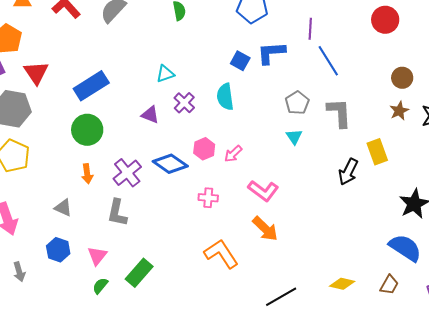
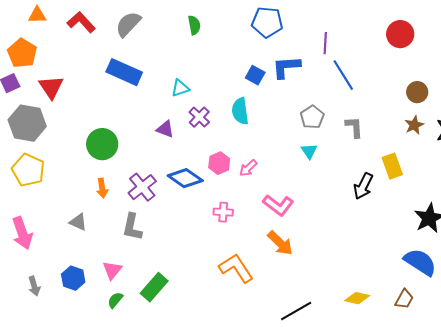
blue rectangle: (91, 86) -> (124, 72), moved, turned 56
gray L-shape: (339, 113) -> (354, 127), size x0.7
blue hexagon: (58, 250) -> (73, 278), moved

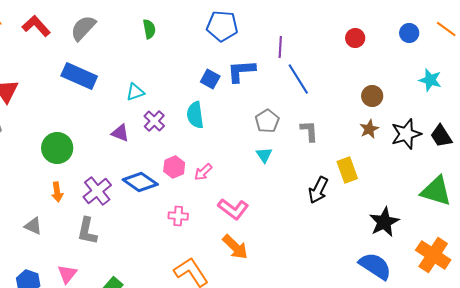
red circle: (400, 34) -> (355, 38), size x0.7

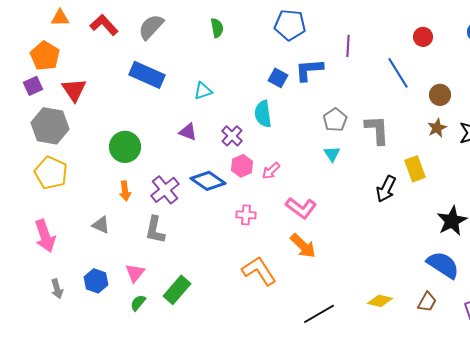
blue line: (298, 79) -> (398, 73), moved
purple cross: (154, 121) -> (232, 136), moved
gray L-shape: (309, 131) -> (377, 130), size x1.4

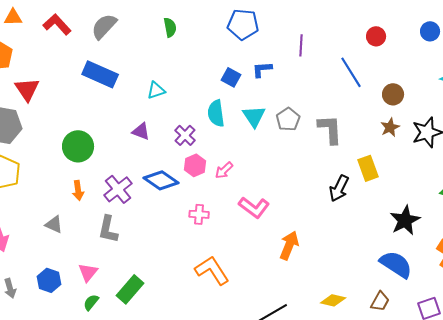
blue L-shape: (309, 70) -> (262, 69), size x0.7
cyan triangle: (332, 154) -> (254, 116), moved, size x1.4
orange arrow: (303, 246) -> (289, 245), moved, turned -112

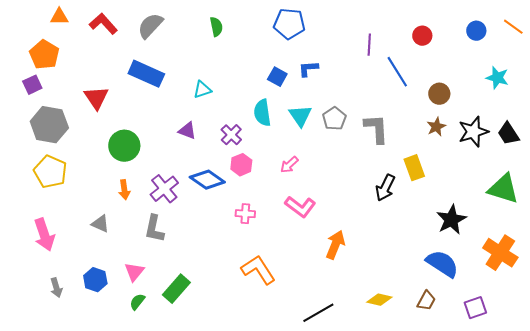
purple line: (301, 45) -> (369, 45), moved
red triangle: (27, 89) -> (96, 98), moved
pink arrow: (224, 170) -> (289, 165), moved

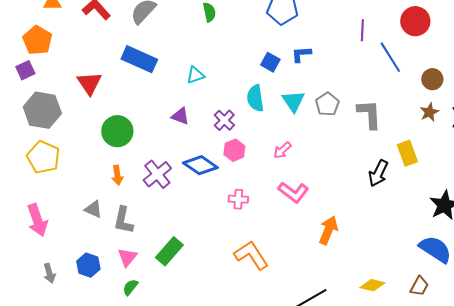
red circle: (422, 36) -> (415, 21), size x1.5
gray L-shape: (154, 229) -> (123, 220), moved
green rectangle: (176, 289) -> (169, 251), moved

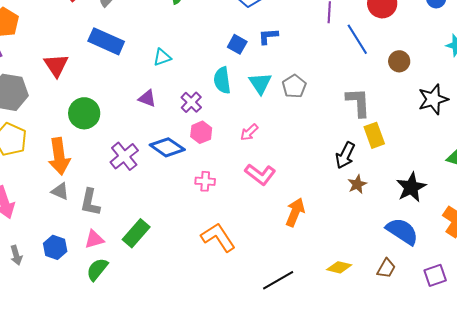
brown star: (429, 112) -> (357, 184), moved
gray L-shape: (369, 114) -> (358, 102), moved
orange arrow: (117, 175) -> (59, 156), moved, size x1.8
pink triangle: (127, 257) -> (94, 239), turned 35
green semicircle: (130, 287) -> (97, 269), size x1.4

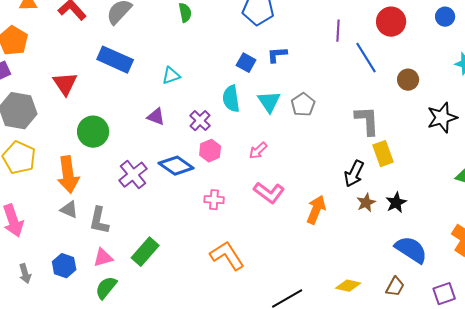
black star: (411, 187) -> (396, 203), moved, size x0.7
orange arrow: (295, 212) -> (316, 210), moved

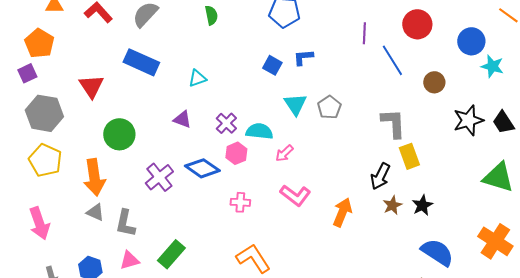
blue circle: (445, 17) -> (471, 41), moved, size x1.4
cyan semicircle: (231, 99) -> (259, 131), moved, turned 104

